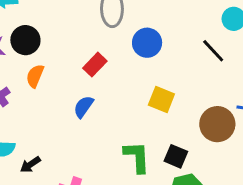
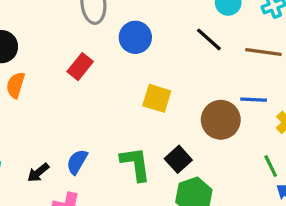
blue semicircle: (84, 107) -> (77, 162), moved
black square: (176, 156) -> (178, 159), turned 30
black arrow: (30, 165) -> (38, 173), moved

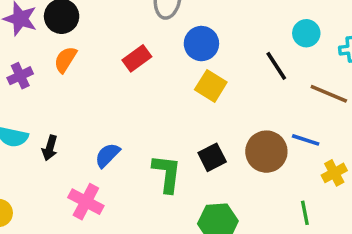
yellow square: (157, 98) -> (211, 86), moved
black square: (178, 159) -> (212, 157), moved
black arrow: (38, 173) -> (50, 148), moved, turned -50

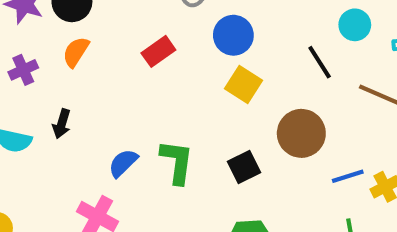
blue line: (306, 140) -> (348, 176), moved, turned -36
black arrow: (50, 148) -> (62, 124), moved
brown circle: (266, 152) -> (301, 133), moved
green L-shape: (167, 173) -> (177, 162), moved

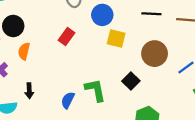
black line: (320, 62) -> (151, 14), turned -36

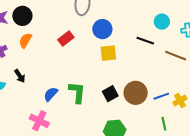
yellow square: (116, 38) -> (108, 53), turned -36
brown circle: (155, 54) -> (136, 93), moved
black arrow: (29, 91) -> (20, 76), turned -48

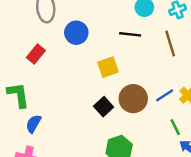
yellow square: (108, 53) -> (108, 67), moved
brown line: (176, 56) -> (170, 44), turned 65
green L-shape: (77, 92) -> (18, 95), moved

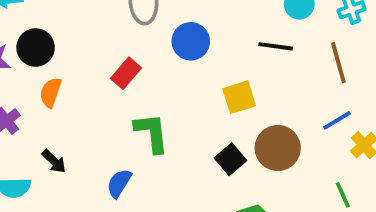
green L-shape: (18, 95) -> (152, 133), moved
blue line: (165, 95) -> (337, 120), moved

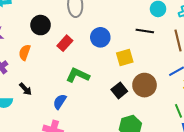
blue circle: (191, 41) -> (100, 37), moved
black circle: (36, 48) -> (41, 25), moved
green L-shape: (152, 133) -> (78, 75), turned -60

